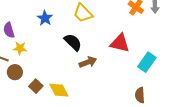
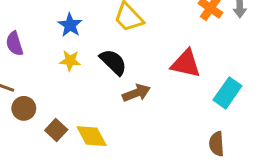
yellow star: (20, 48) -> (70, 61), moved

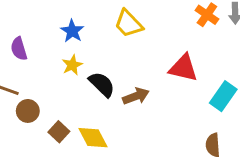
yellow star: (70, 61) -> (72, 65), turned -30
black semicircle: (113, 62) -> (102, 84), moved

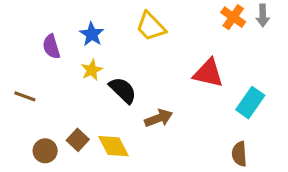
purple semicircle: (19, 49) -> (51, 47), moved
brown arrow: (136, 96) -> (159, 118), moved
brown circle: (28, 111) -> (45, 151), moved

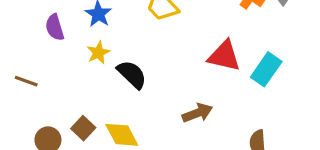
cyan rectangle: (250, 103) -> (266, 69), moved
brown arrow: (159, 118) -> (197, 113), moved

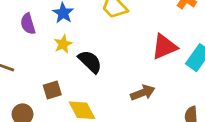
red triangle: (224, 56) -> (164, 47), turned -36
brown square: (83, 128) -> (52, 90), moved, turned 30

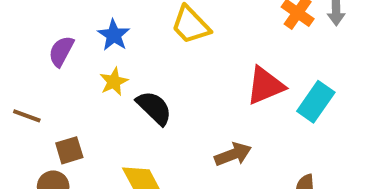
purple semicircle: (28, 24) -> (61, 51), turned 45
brown square: (52, 90) -> (69, 150), moved

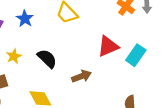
yellow star: (114, 82) -> (14, 56), moved
brown arrow: (233, 154) -> (81, 76), moved

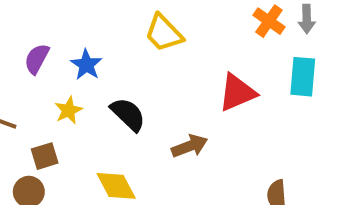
blue star: (25, 19) -> (86, 65), moved
cyan rectangle: (136, 55) -> (303, 77), moved, turned -30

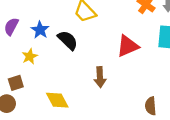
black semicircle: (128, 114) -> (68, 40), moved
brown arrow: (190, 146) -> (100, 77), turned 108

